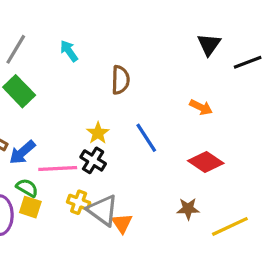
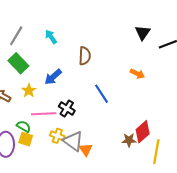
yellow star: (98, 133) -> (29, 91), moved
blue arrow: (22, 152) -> (53, 77), moved
red diamond: (206, 162) -> (143, 132), moved, turned -75
yellow line: (230, 226) -> (156, 152), turned -55

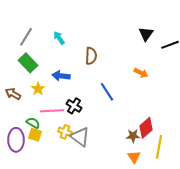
blue arrow: (53, 77) -> (61, 76), turned 48
orange triangle: (86, 150) -> (134, 157), moved

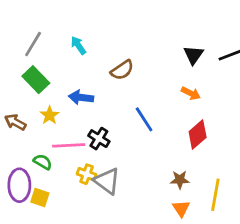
black triangle: (146, 34) -> (193, 55), moved
brown semicircle: (91, 56) -> (122, 70), turned 54
red diamond: (146, 128) -> (198, 134), moved
yellow square: (35, 135) -> (40, 198), moved

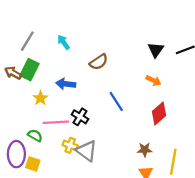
green rectangle: (36, 80) -> (30, 70), turned 70
brown arrow: (15, 122) -> (13, 73), moved

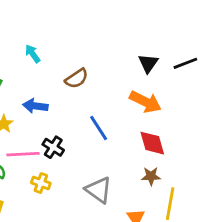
orange arrow: (153, 81) -> (145, 102), size x1.6
red diamond: (159, 113) -> (152, 143), turned -65
brown star: (145, 150) -> (151, 176), moved
gray triangle: (87, 151) -> (99, 190), moved

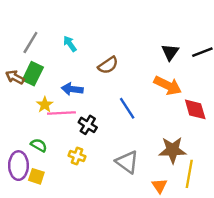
red diamond: (152, 143) -> (195, 109), moved
pink line: (23, 154) -> (61, 113), moved
brown star: (151, 176) -> (173, 150), size x1.6

